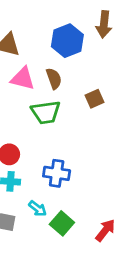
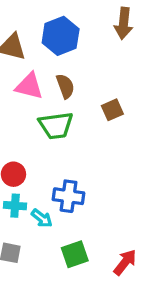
blue hexagon: (67, 41) -> (61, 36), moved
cyan arrow: (38, 209) -> (42, 218), moved
green square: (62, 223) -> (75, 254), turned 30

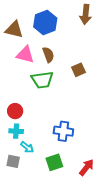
blue cross: (68, 196) -> (63, 131), moved
cyan arrow: (42, 218) -> (27, 147), moved

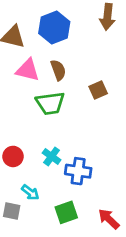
red circle: (15, 111) -> (13, 156), moved
cyan cross: (16, 131) -> (52, 156), moved, turned 32
red arrow: (87, 167) -> (109, 219), turned -84

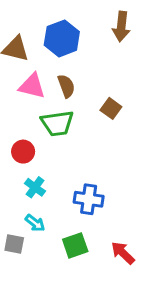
brown square: (98, 90) -> (111, 108), turned -30
red circle: (13, 156) -> (23, 152), moved
cyan cross: (52, 156) -> (35, 187), moved

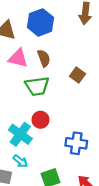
red circle: (23, 152) -> (40, 120), moved
cyan cross: (35, 187) -> (20, 134), size x1.5
blue cross: (89, 199) -> (76, 143), moved

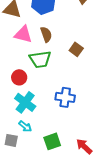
red circle: (40, 120) -> (19, 77), moved
blue cross: (76, 143) -> (65, 97), moved

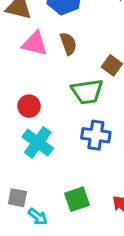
green trapezoid: (40, 59) -> (87, 92), moved
cyan arrow: (25, 126) -> (38, 217), moved

